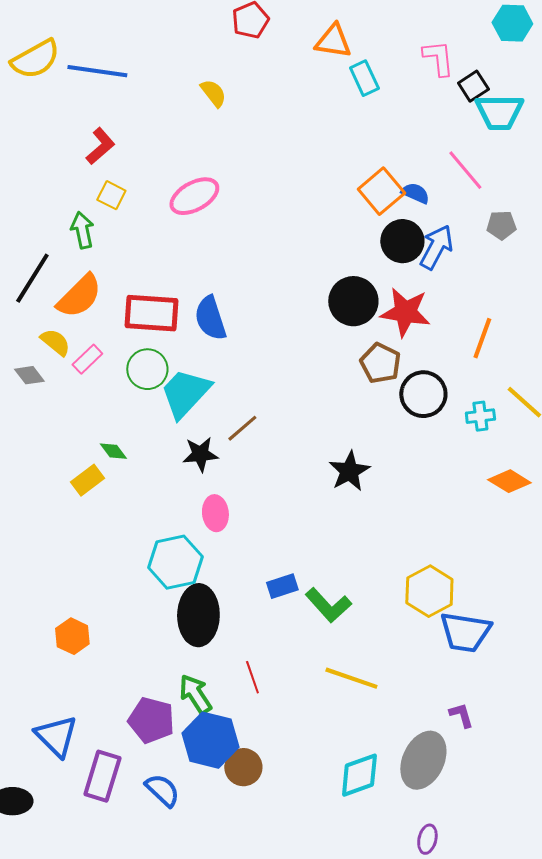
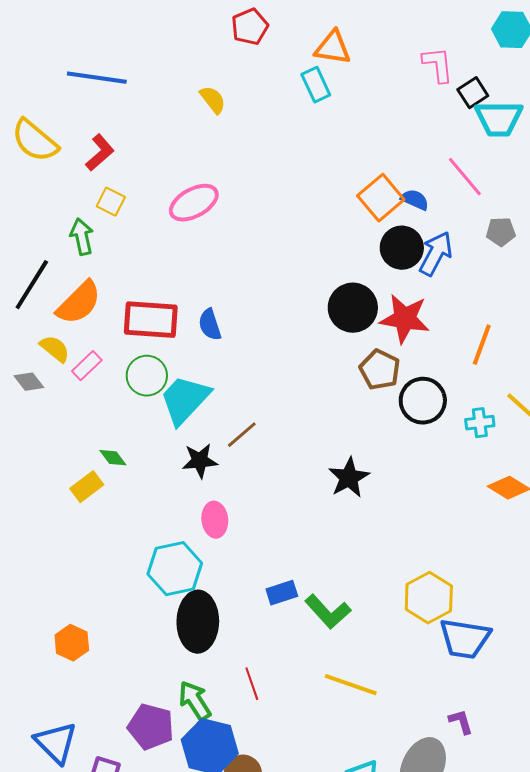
yellow semicircle: (35, 59) -> (35, 141), moved, turned 69
cyan rectangle: (364, 78) -> (316, 85), moved
blue semicircle: (210, 318) -> (210, 325), size x0.7

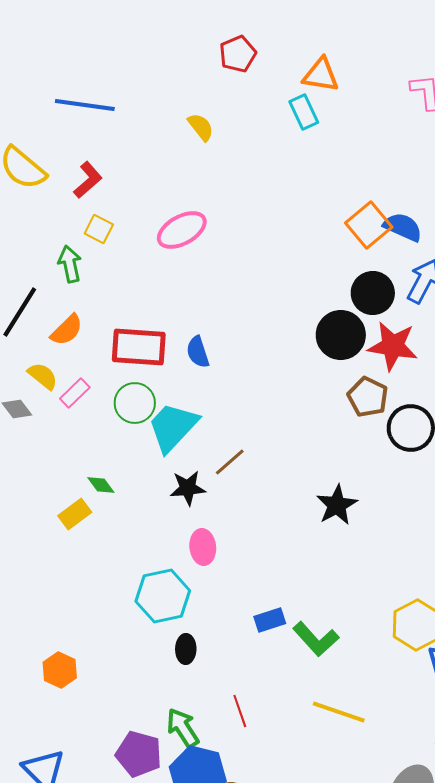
blue semicircle: (415, 200) -> (403, 227), size x1.4
black circle: (402, 248) -> (373, 293), moved
orange semicircle: (79, 303) -> (67, 330), size x0.7
black ellipse: (198, 622) -> (186, 649), size x0.5

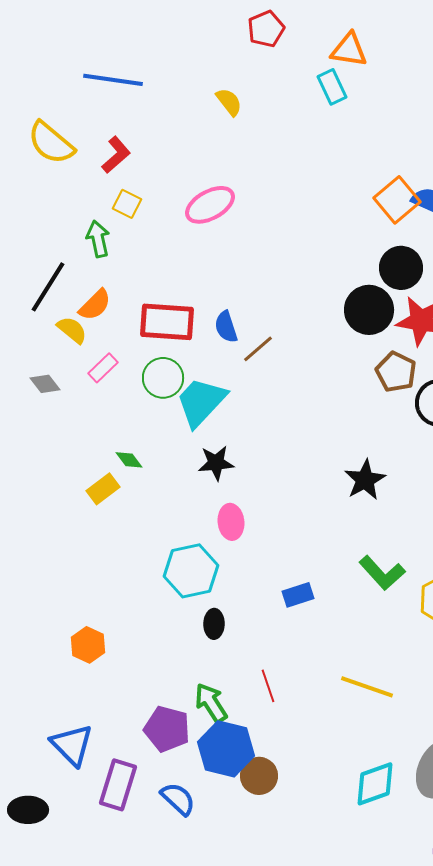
yellow semicircle: (43, 376) -> (72, 330), moved
brown line: (230, 462) -> (258, 349), moved
green L-shape: (316, 639) -> (382, 573), moved

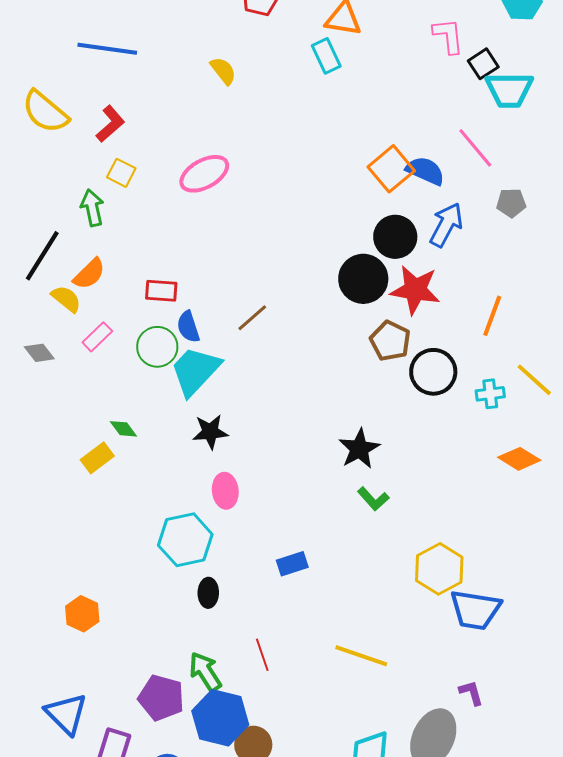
red rectangle: (167, 322) -> (161, 291), size x0.6
blue semicircle: (226, 327) -> (188, 327), moved
green L-shape: (382, 573) -> (373, 499), moved, size x0.7

